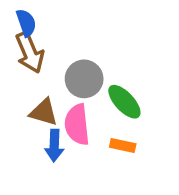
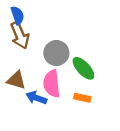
brown triangle: (44, 112) -> (16, 80), moved
blue arrow: (54, 146) -> (36, 98), turned 108

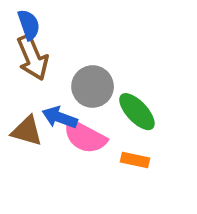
pink semicircle: (52, 84) -> (85, 137), turned -56
blue arrow: (36, 98) -> (60, 117), moved

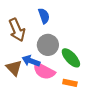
blue semicircle: (29, 25) -> (44, 16), moved
brown triangle: (27, 131) -> (14, 68), turned 30

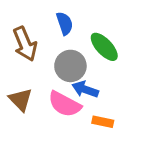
green ellipse: (71, 58) -> (104, 47), moved
blue arrow: (31, 61) -> (85, 89), moved

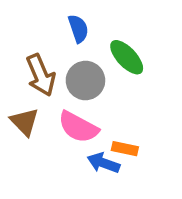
brown arrow: (25, 44) -> (41, 75), moved
blue arrow: (85, 89) -> (103, 163), moved

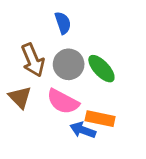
green ellipse: (127, 57) -> (101, 69), moved
orange rectangle: (125, 149) -> (100, 119), size x1.4

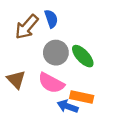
brown arrow: (33, 60) -> (27, 27), moved, turned 64

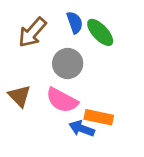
blue semicircle: (51, 19) -> (75, 23), moved
green ellipse: (83, 56) -> (100, 32), moved

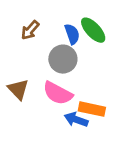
blue semicircle: (75, 23) -> (72, 34), moved
brown arrow: (32, 32) -> (30, 30), size x0.7

